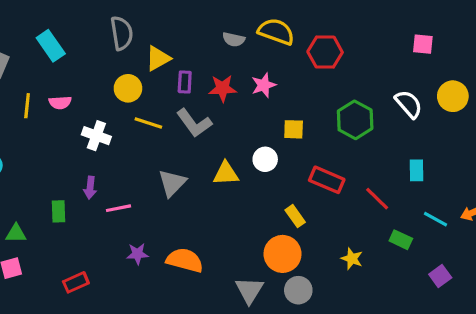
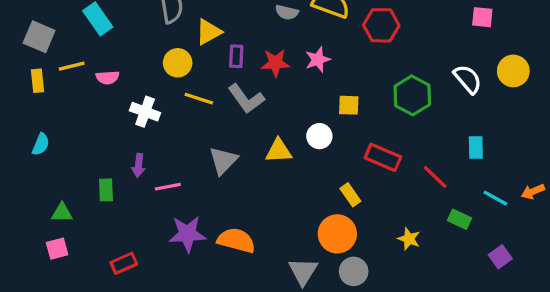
yellow line: (27, 106) -> (72, 66), moved, turned 70
purple star: (137, 254) -> (187, 234), size x1.6

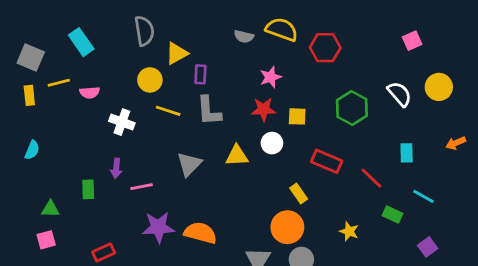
pink square: (482, 17) -> (412, 41), turned -30
red star: (275, 63) -> (264, 109), moved
gray L-shape: (246, 99) -> (209, 111), turned 32
orange arrow: (533, 192) -> (456, 143), moved

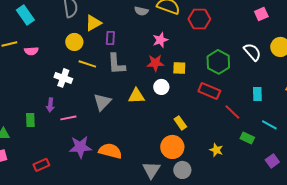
white cross: (122, 122) -> (63, 78), moved
red rectangle: (327, 161) -> (209, 91), moved

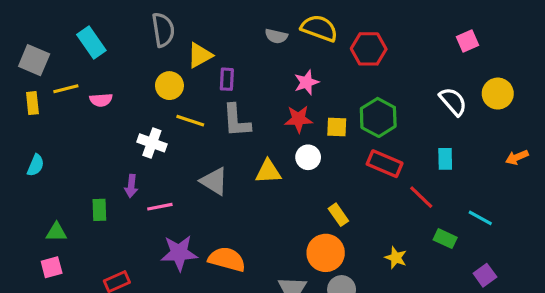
green hexagon: (218, 62) -> (378, 117), moved
cyan rectangle: (257, 94) -> (445, 159), moved
gray triangle: (102, 102) -> (214, 181), turned -42

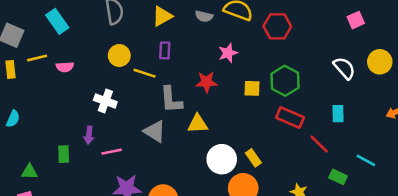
yellow triangle: (200, 55) -> (162, 16), moved
red star: (299, 119) -> (207, 82), moved
yellow line: (190, 121) -> (145, 73), moved
gray L-shape: (236, 121) -> (171, 100), moved
white circle: (308, 157) -> (222, 159), moved, size x1.5

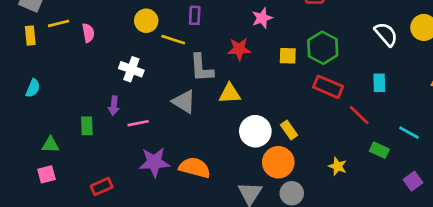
pink semicircle: (65, 67) -> (88, 33), turned -96

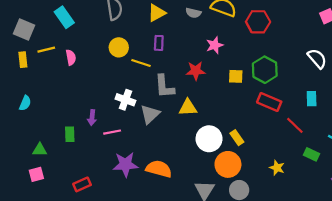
white cross: (131, 69) -> (125, 100), moved
gray triangle: (184, 102) -> (150, 114), turned 45

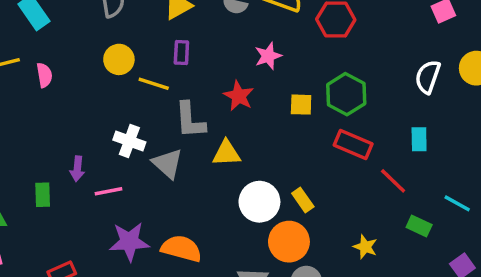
white semicircle: (317, 59) -> (428, 77), turned -120
red star: (196, 71) -> (239, 96), turned 30
gray triangle: (150, 114) -> (168, 164), turned -35

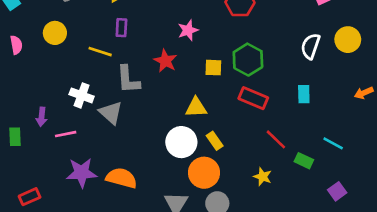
yellow circle: (119, 59) -> (55, 33), moved
yellow triangle: (227, 153) -> (196, 107), moved
red line: (393, 181) -> (276, 139), moved

